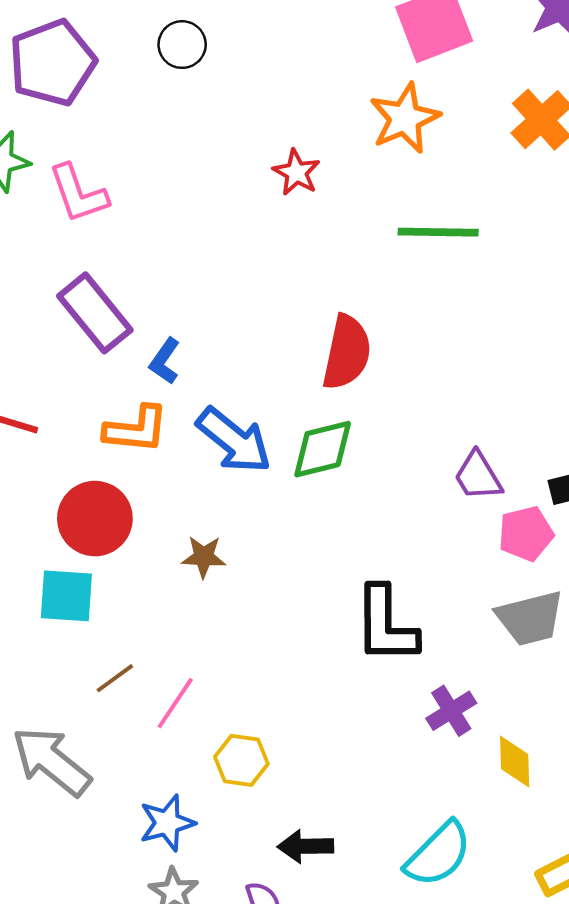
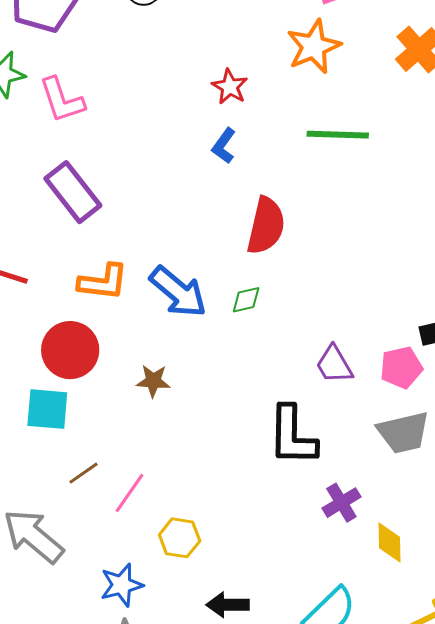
blue L-shape: (165, 361) -> (224, 146), moved
green diamond: (323, 449) -> (246, 300), size x0.6
purple trapezoid: (478, 476) -> (334, 365), moved

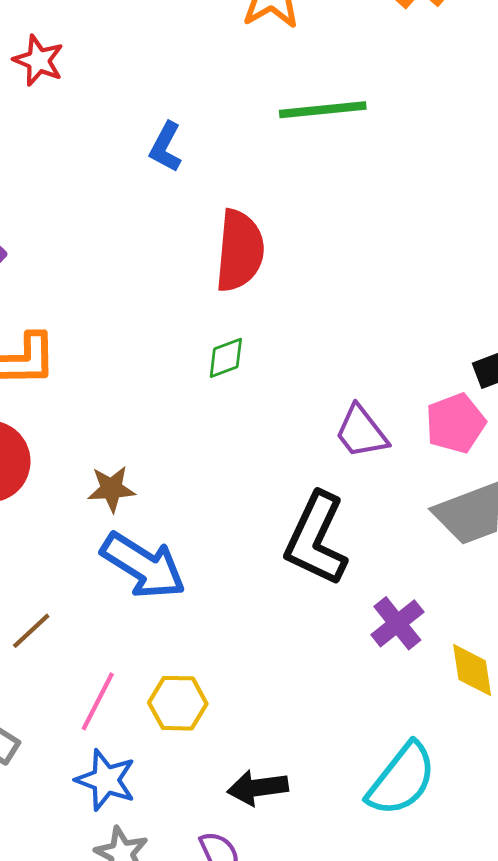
red star: (230, 87) -> (38, 60), moved
blue arrow: (178, 292) -> (143, 566), moved
black L-shape: (292, 436) -> (316, 539), turned 32
pink line: (129, 493) -> (98, 701), moved
blue star: (122, 585) -> (106, 780), turned -30

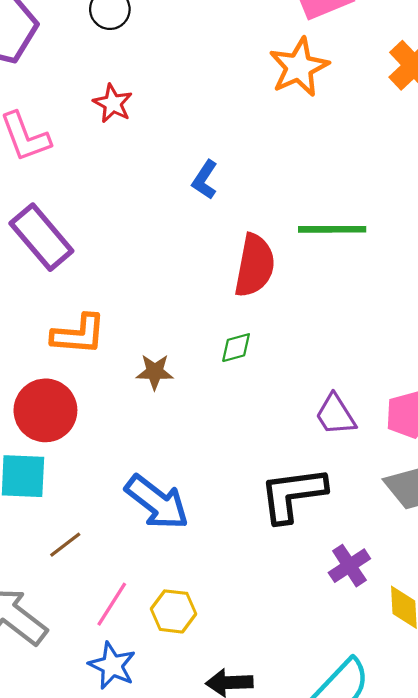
green line: (323, 110) -> (332, 229), moved
brown star: (111, 489) -> (155, 372), moved
black L-shape: (316, 539) -> (293, 494), turned 52

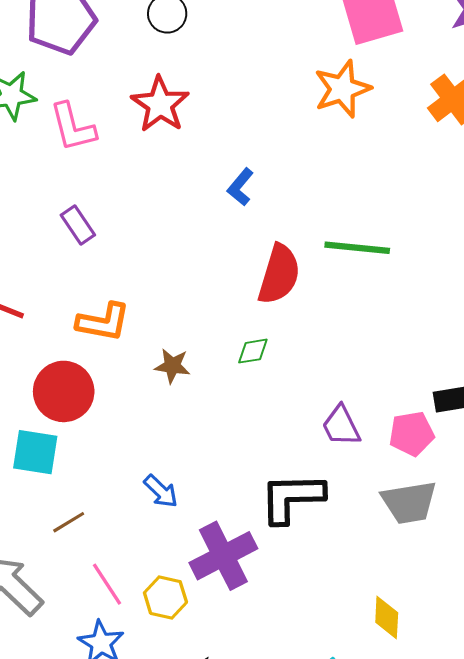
red star: (113, 103) -> (160, 104), size x1.5
purple rectangle: (41, 237) -> (78, 225), size x0.6
blue arrow: (157, 502) -> (161, 491), size x0.6
purple cross: (349, 566) -> (223, 556), moved, size x1.6
pink line: (112, 604) -> (107, 584), turned -72

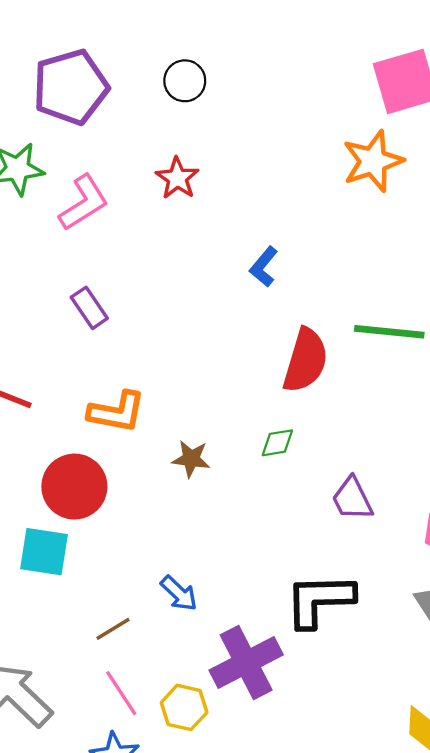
red star: (160, 104) -> (177, 178), size x0.7
pink L-shape: (73, 127) -> (84, 203), turned -108
purple trapezoid: (341, 426) -> (352, 499), moved
brown line: (69, 522) -> (113, 629), moved

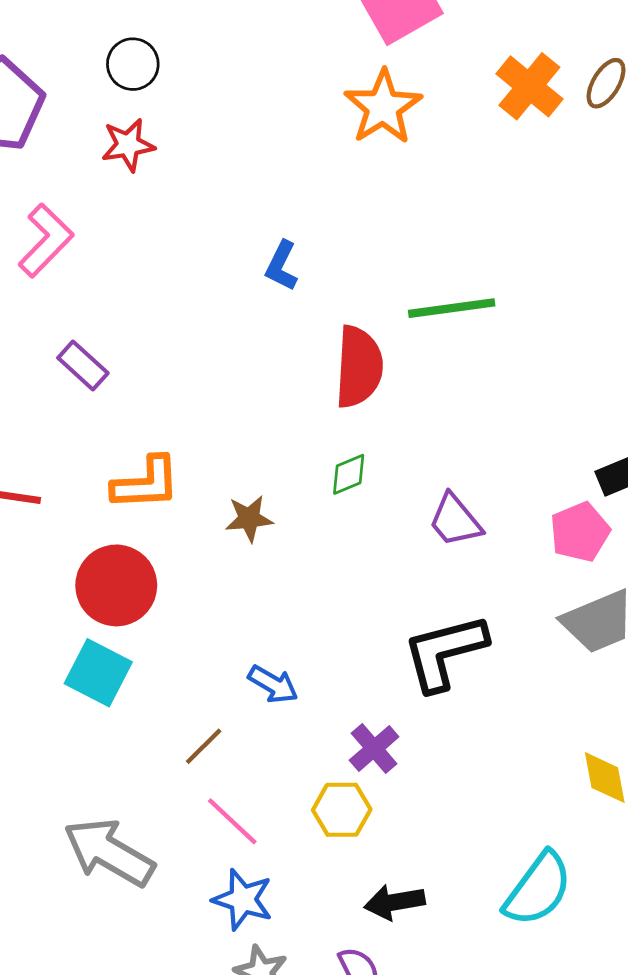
red star: (177, 178) -> (128, 145), moved, turned -30
cyan square: (44, 552) -> (98, 673), turned 32
purple cross: (246, 663) -> (374, 748), size x0.6
yellow hexagon: (184, 707) -> (342, 810), moved

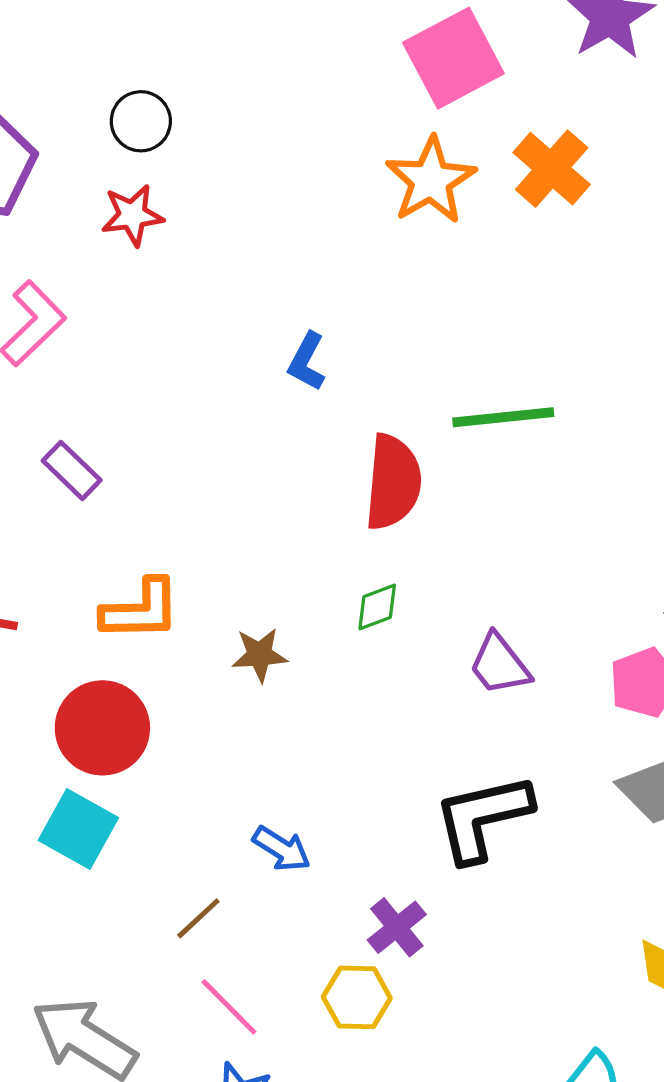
orange cross: (529, 86) -> (552, 169), moved

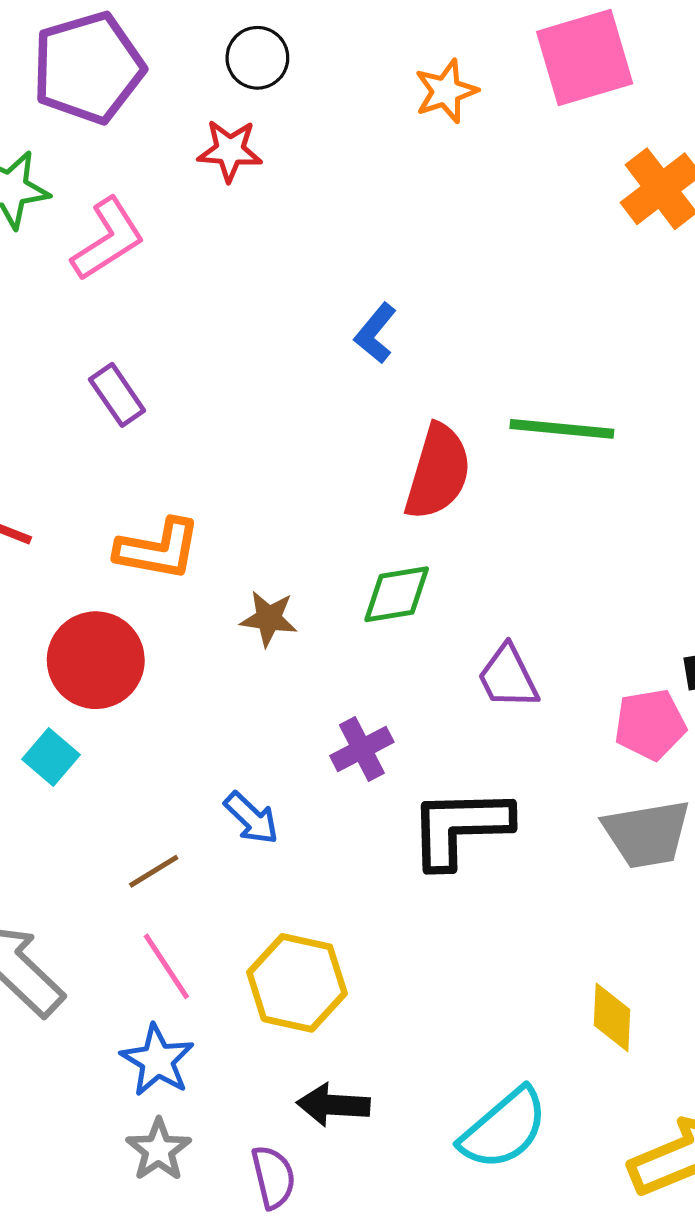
orange star: (431, 180) -> (446, 91), moved, size x0.7
green diamond: (377, 607) -> (397, 594), size x1.4
cyan square: (78, 829) -> (51, 757), size x0.7
purple cross: (397, 927) -> (362, 749), moved
yellow hexagon: (357, 997) -> (297, 983), size x1.4

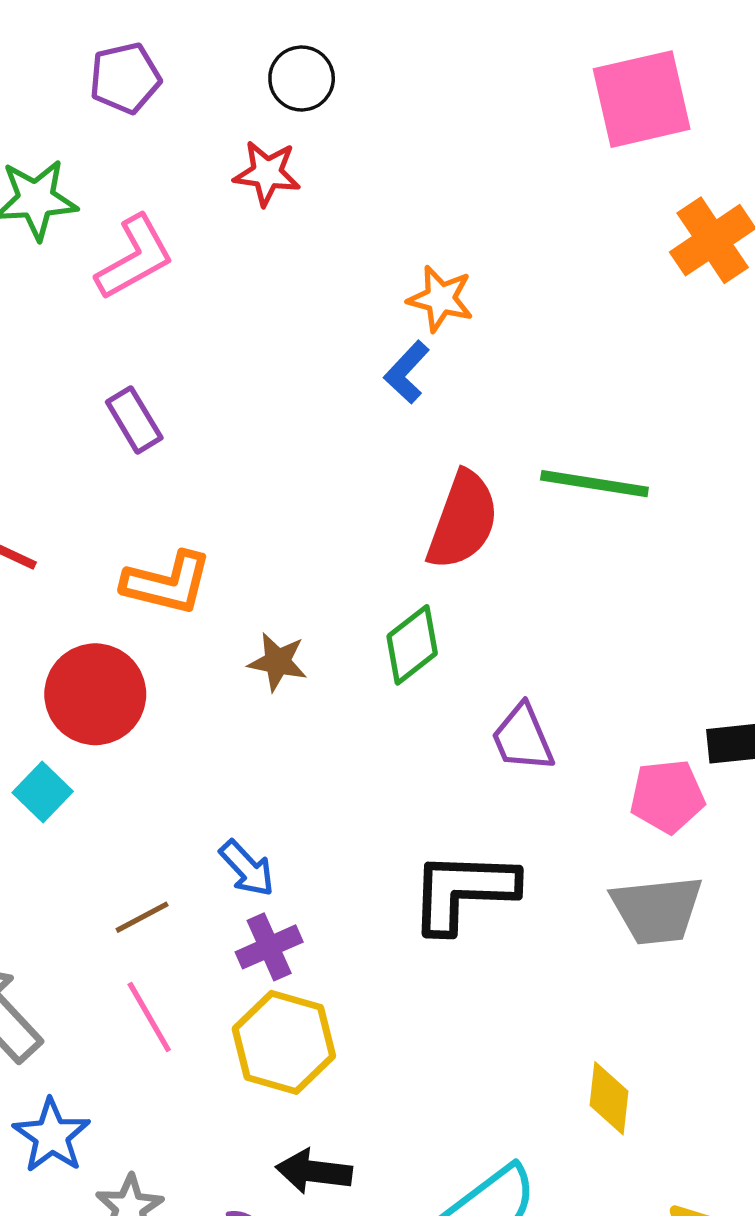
purple pentagon: (88, 68) -> (125, 78), size x0.6
orange star: (446, 91) -> (441, 299), moved, turned 30
green diamond: (397, 594) -> (412, 645), turned -32
purple cross: (362, 749) -> (269, 947), moved
blue star: (157, 1060) -> (52, 1136), moved

